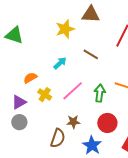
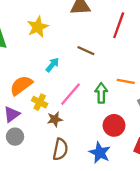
yellow star: (65, 29) -> (38, 27), moved
orange semicircle: (30, 78) -> (21, 85), size x1.5
brown star: (73, 122) -> (55, 119), moved

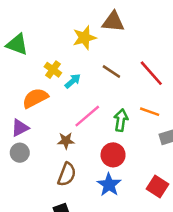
red line: (119, 25) -> (151, 73), moved, turned -70
yellow star: (38, 27) -> (84, 38), moved
yellow cross: (40, 102) -> (53, 70), moved
red circle: (114, 125) -> (113, 155), moved

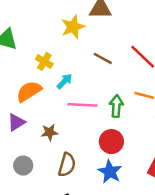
cyan arrow: (73, 81) -> (64, 81), moved
pink line: (87, 116) -> (82, 105), turned 48
brown star: (66, 141) -> (49, 132), moved
gray circle: (20, 153) -> (23, 166), moved

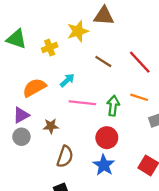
yellow cross: (44, 61) -> (50, 48), moved, turned 35
gray circle: (23, 166) -> (21, 137), moved

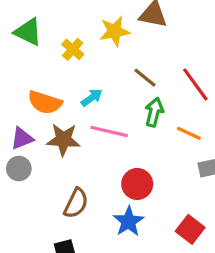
yellow cross: (50, 48) -> (73, 49), turned -35
orange semicircle: (34, 88) -> (45, 102), turned -140
green arrow: (113, 106) -> (154, 112), moved
brown star: (51, 126) -> (63, 140), moved, size x1.5

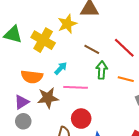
yellow cross: (73, 49) -> (43, 40), size x1.6
red circle: (137, 184) -> (81, 119), moved

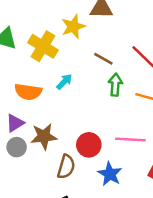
pink line: (76, 87) -> (130, 140), moved
brown star: (48, 98) -> (44, 136), moved

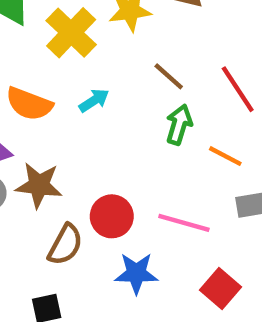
blue star: (110, 174) -> (136, 273), turned 30

